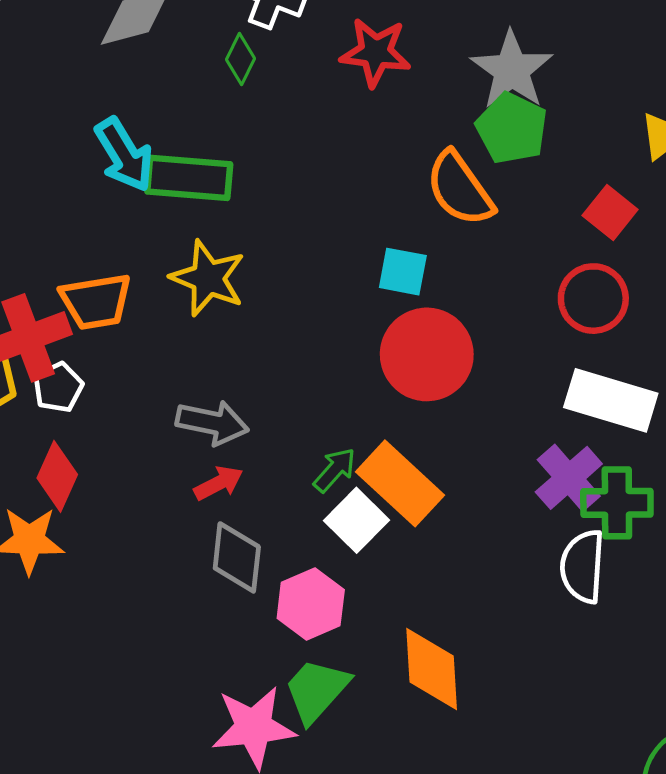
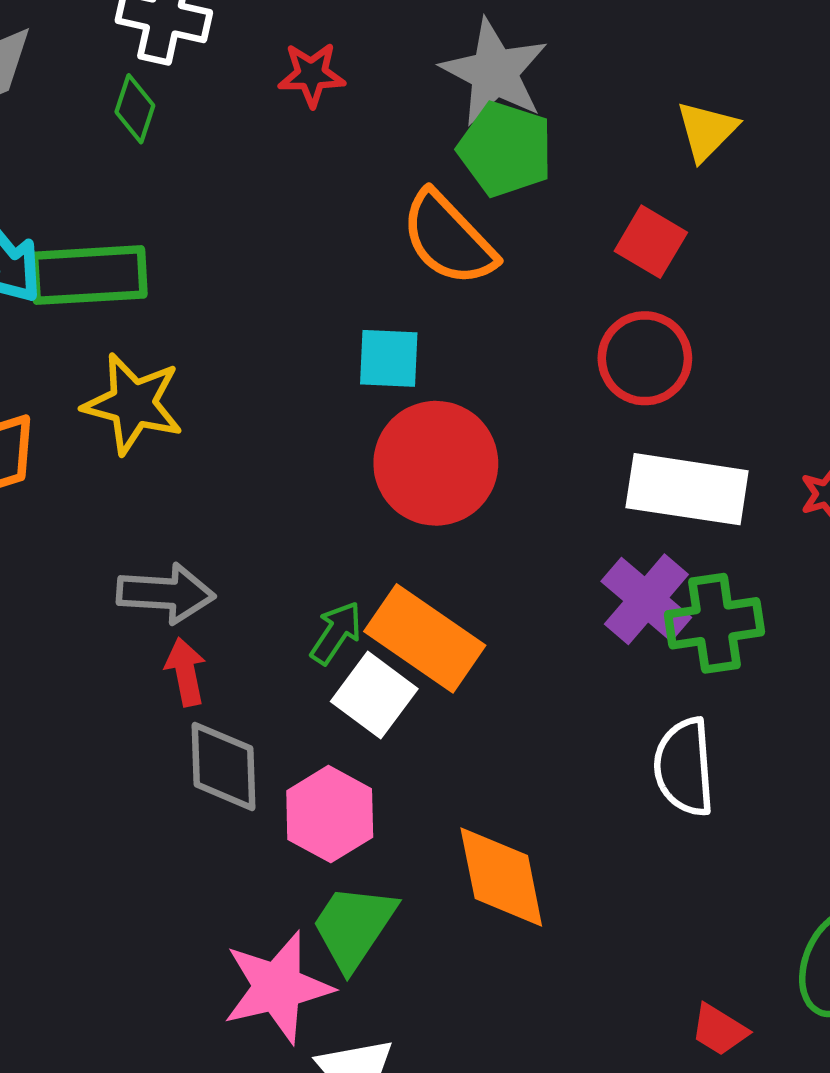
red star: (375, 52) -> (312, 75), size x0.7
red arrow: (219, 483) -> (186, 672), turned -66
white semicircle: (583, 566) -> (684, 767), moved

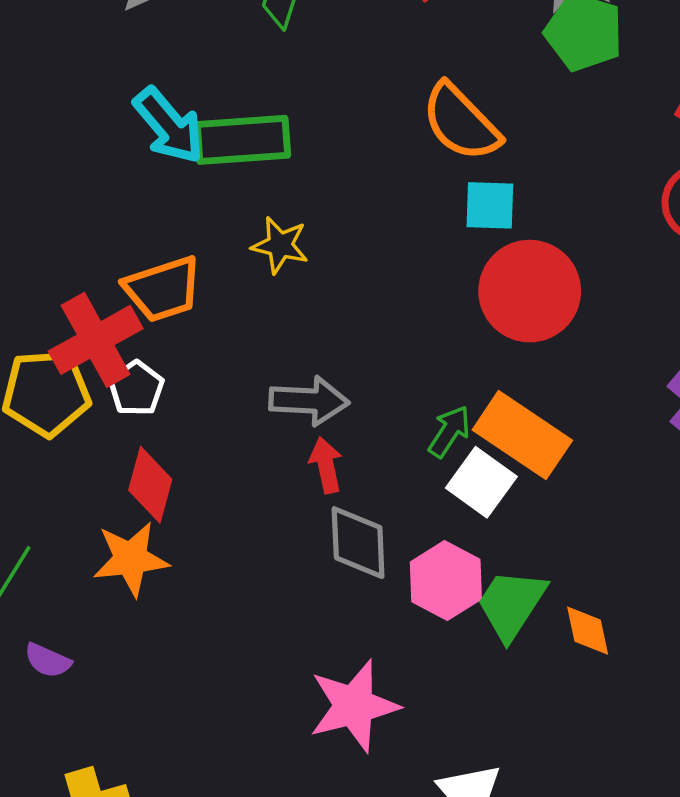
orange semicircle: (448, 239) -> (461, 122), moved
yellow star: (133, 404) -> (280, 245), size x0.7
orange diamond: (501, 877) -> (588, 631), size x0.6
green trapezoid: (354, 927) -> (511, 604), moved
pink star: (278, 987) -> (354, 706), moved

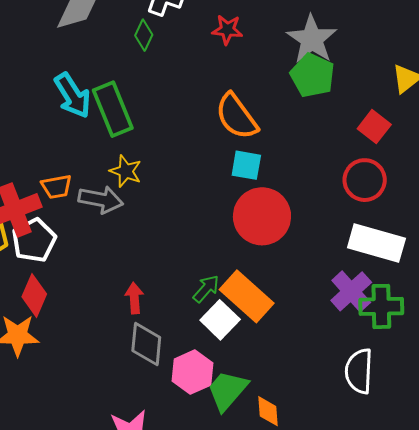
green rectangle: (242, 140) -> (113, 109), turned 64
orange trapezoid: (163, 289) -> (57, 187), size x0.7
white pentagon: (136, 388) -> (34, 240), size x1.4
gray arrow: (309, 401) -> (101, 200), moved

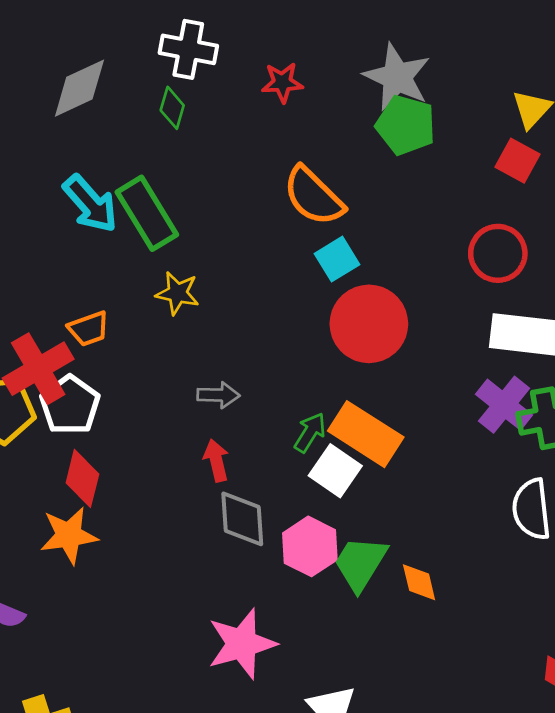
red square: (374, 127) -> (518, 161), moved
cyan square: (246, 165) -> (337, 259), turned -32
gray arrow: (101, 200) -> (218, 395), moved, size x0.7

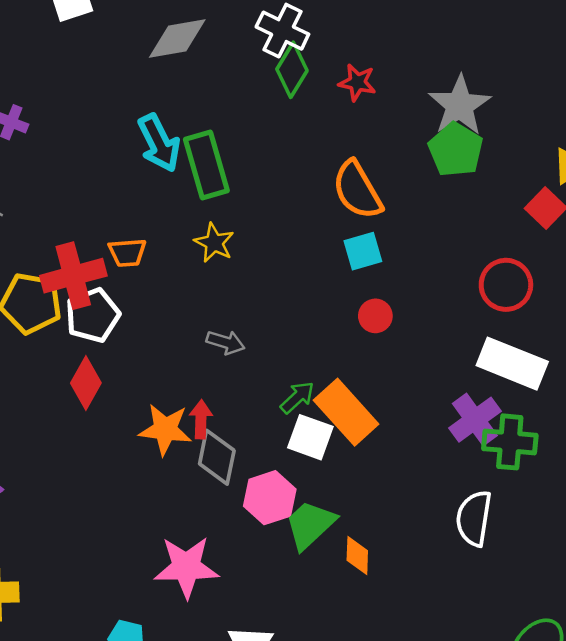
green diamond: (172, 108) -> (292, 70), moved, size x1.4
red circle: (369, 324) -> (375, 316), size x0.5
red arrow: (216, 460) -> (201, 419), moved
white square: (335, 471) -> (310, 437), turned -30
orange star: (69, 535) -> (165, 429), moved

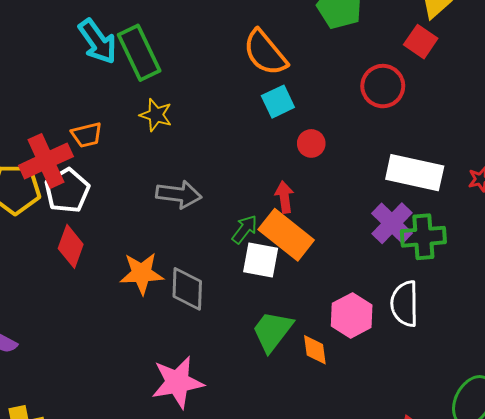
red circle: (506, 285) -> (383, 86), moved
red circle: (375, 316) -> (311, 143), moved
gray arrow: (226, 342) -> (179, 194), size x1.4
red arrow: (201, 419) -> (284, 197), moved
pink hexagon: (270, 498) -> (352, 315), moved

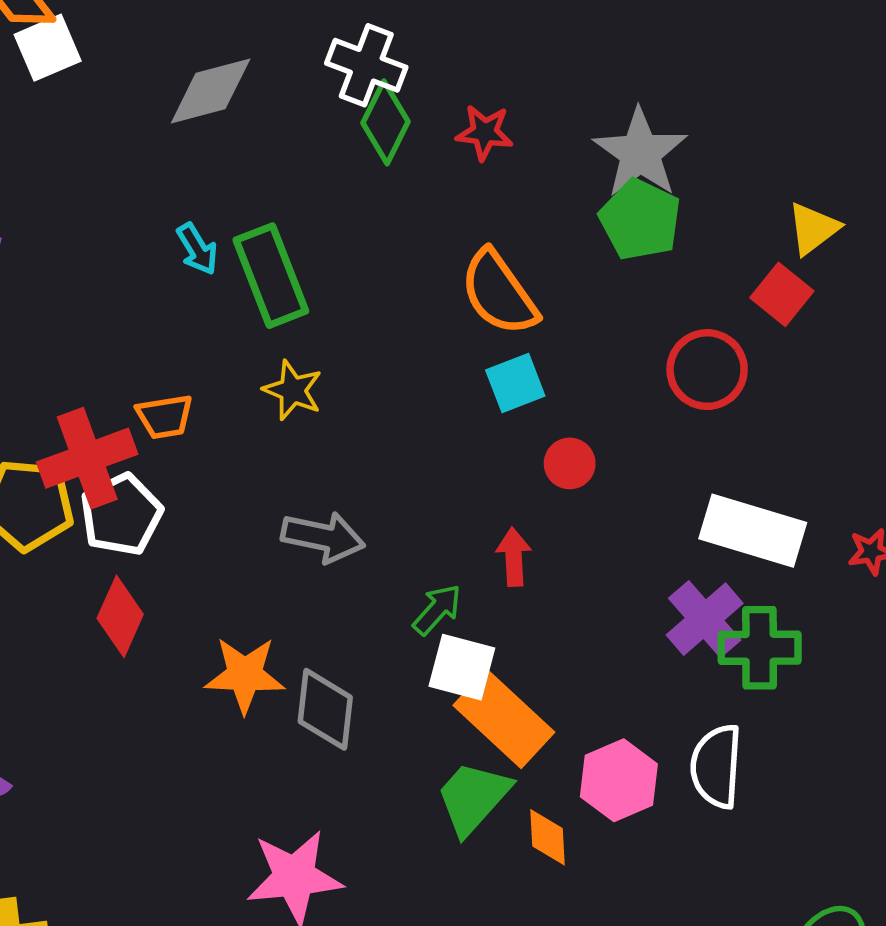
cyan arrow: (98, 41) -> (197, 249), size x0.6
orange rectangle: (286, 235) -> (504, 719), moved

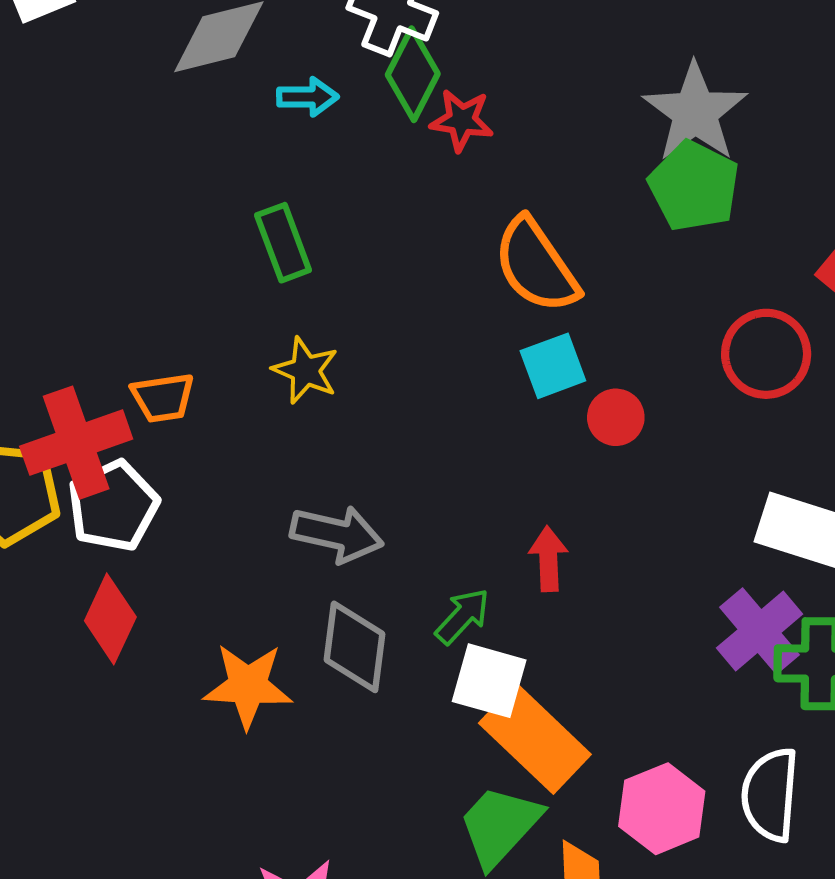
red star: (485, 133) -> (462, 120), moved
cyan arrow: (197, 249) -> (308, 97), moved, turned -60
green rectangle: (271, 276) -> (283, 243), size x0.7
red circle: (570, 463) -> (616, 417), moved
gray diamond: (325, 709) -> (355, 647), moved

